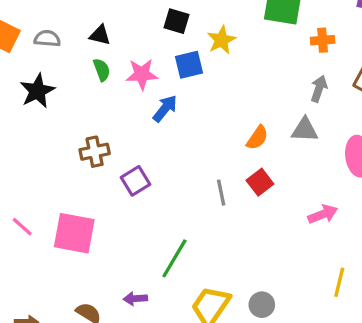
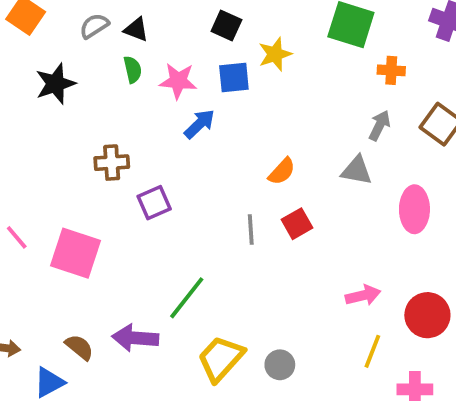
gray semicircle: (47, 39) -> (94, 26), moved, turned -45
orange semicircle: (257, 138) -> (282, 171), moved
pink arrow: (323, 214) -> (363, 295), moved
purple arrow: (135, 299) -> (135, 338), size x1.6

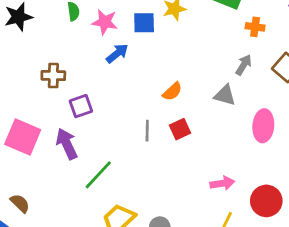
purple arrow: (135, 338) -> (67, 144), moved, turned 56

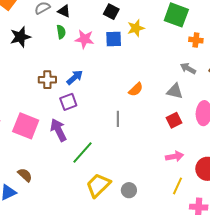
blue arrow: (117, 53) -> (75, 77), moved
gray arrow: (244, 65) -> (188, 68), turned -91
red square: (180, 129) -> (174, 120), moved

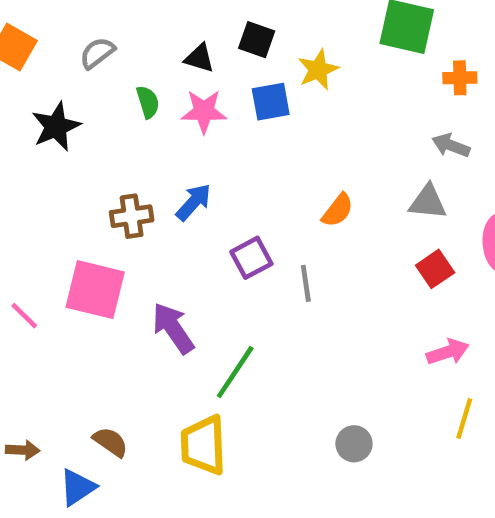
black triangle: (64, 11) -> (199, 58), moved
purple square: (68, 102) -> (251, 258), moved
pink square: (26, 126) -> (95, 290), moved
yellow trapezoid: (98, 185) -> (203, 445), moved, turned -40

